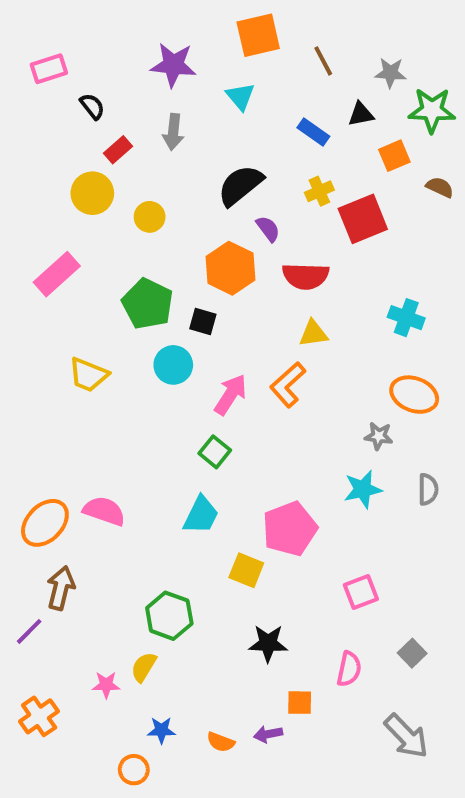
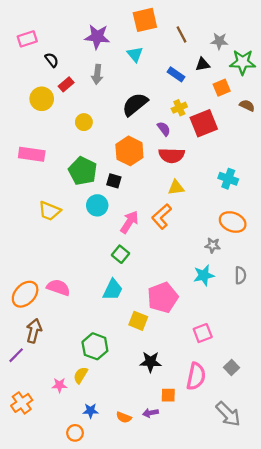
yellow circle: (92, 193) -> (42, 99), moved
purple semicircle: (268, 229) -> (164, 129), moved
pink rectangle: (57, 274) -> (32, 154), turned 50
pink semicircle: (349, 669) -> (196, 376), size x1.4

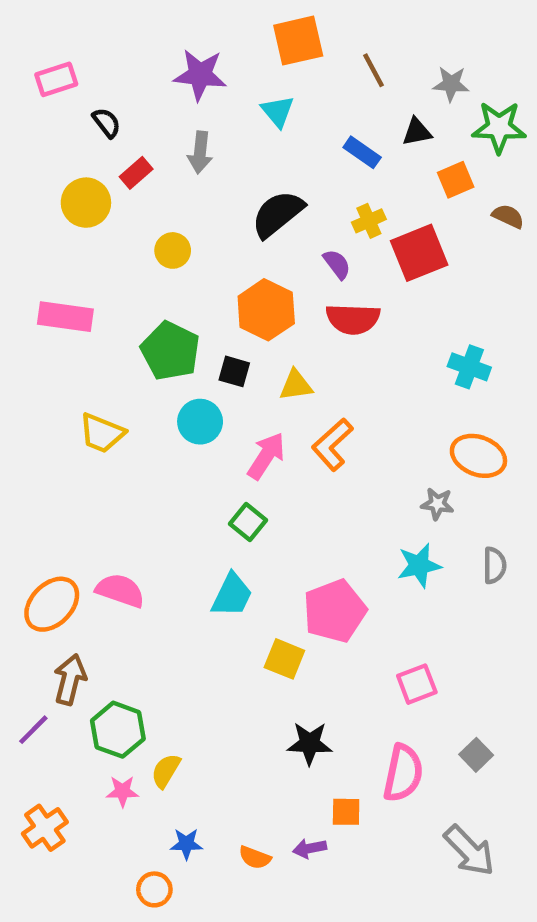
yellow triangle: (176, 188) -> (296, 385), moved
green hexagon: (95, 346) -> (118, 730), moved

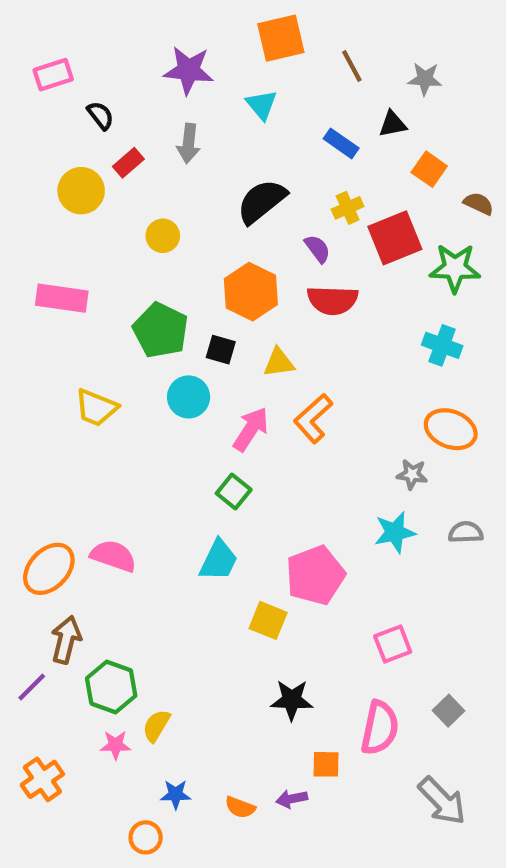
green star: (499, 127) -> (455, 268), moved
orange square: (456, 180) -> (429, 169), turned -32
gray semicircle: (494, 565) -> (466, 532), turned -92

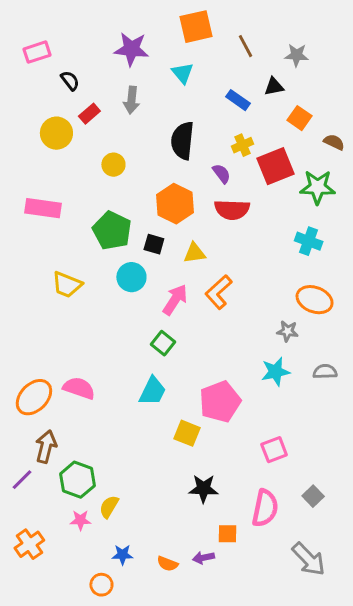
black semicircle: (262, 201) -> (183, 141), turned -45

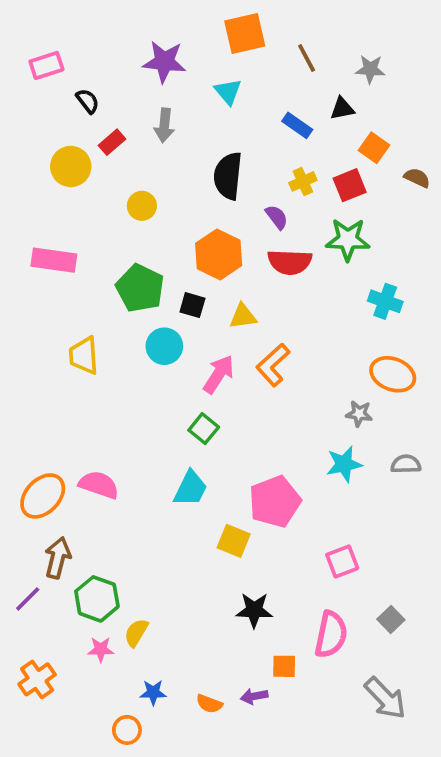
red square: (276, 166) -> (350, 185), moved, size x0.7
green star: (318, 187) -> (348, 240), moved
yellow trapezoid: (67, 285) -> (84, 356), turned 64

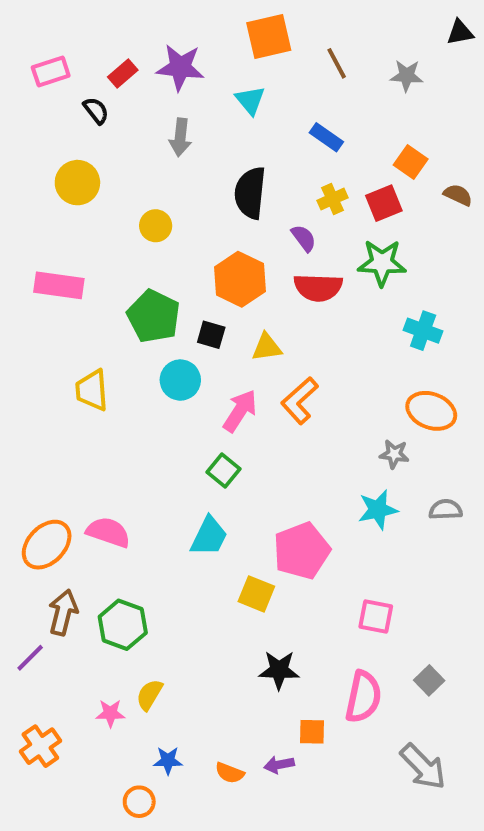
black triangle: (342, 108) -> (460, 32), moved
red rectangle: (112, 142) -> (123, 74), moved
pink square: (342, 561) -> (376, 617), turned 32
green hexagon: (97, 599) -> (123, 625), moved

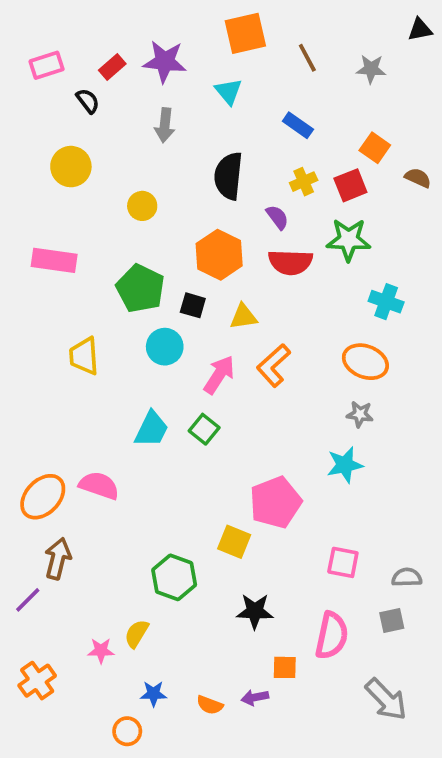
orange ellipse: (431, 411) -> (365, 362), moved
gray semicircle: (446, 510) -> (407, 577), moved
cyan trapezoid: (209, 536) -> (152, 429), moved
green hexagon: (123, 625) -> (174, 577), moved
gray square: (429, 680) -> (392, 621), turned 32

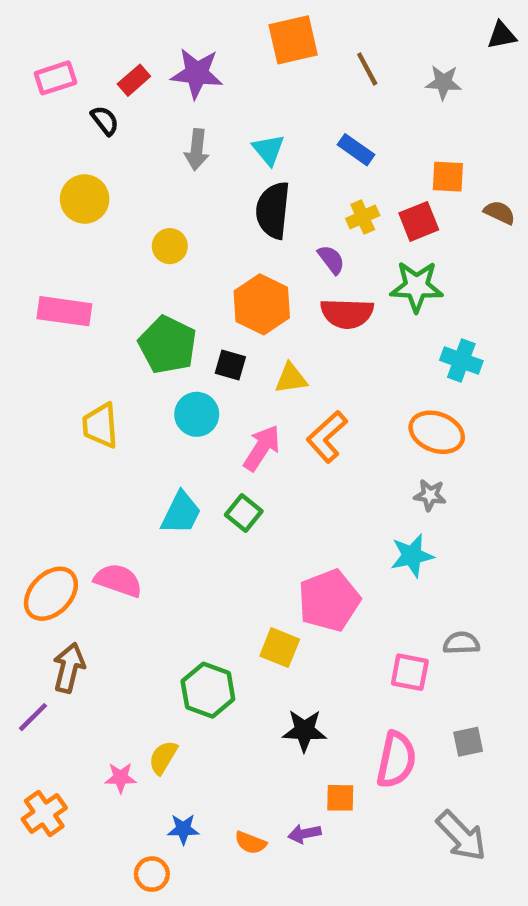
cyan triangle: (229, 91) -> (268, 150), moved
orange square: (375, 148) -> (448, 177), turned -32
gray semicircle: (407, 577) -> (461, 643), moved

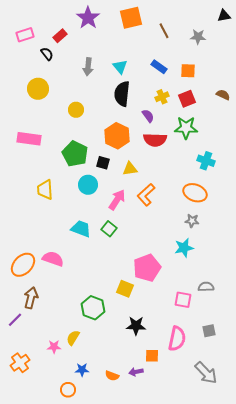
purple star: (197, 73) -> (88, 18), moved, turned 30
orange square: (448, 177) -> (188, 71), moved
cyan trapezoid: (181, 513) -> (81, 229), turned -95

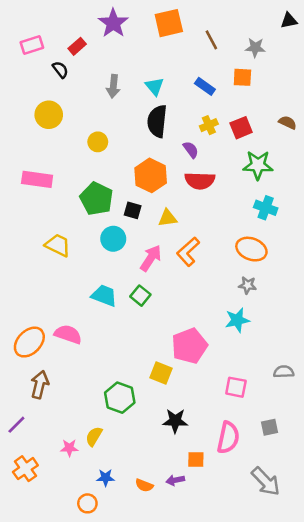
orange square: (188, 71) -> (242, 77), moved
green star: (186, 128) -> (258, 165), moved
yellow trapezoid: (45, 190) -> (58, 245), turned 120
gray semicircle: (206, 287) -> (284, 372), moved
purple line: (15, 320) -> (16, 425), moved

